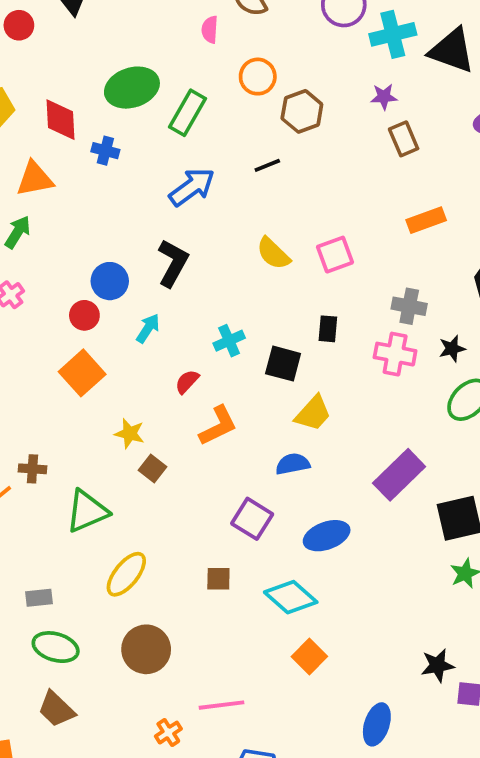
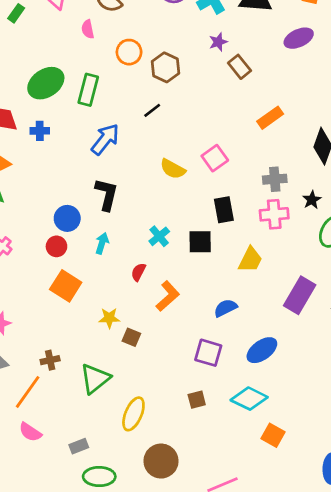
black rectangle: (328, 329) -> (224, 210), size x1.4
yellow trapezoid: (313, 413) -> (250, 260), moved

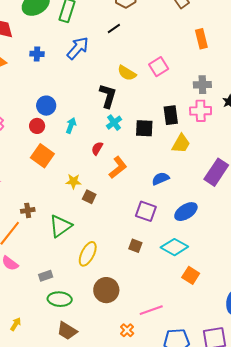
orange rectangle: (270, 118) -> (201, 39), turned -72
blue cross: (40, 131) -> (37, 54), moved
black L-shape: (107, 194) -> (108, 96), moved
black rectangle: (224, 210) -> (171, 115), moved
brown square: (197, 400) -> (135, 246), turned 32

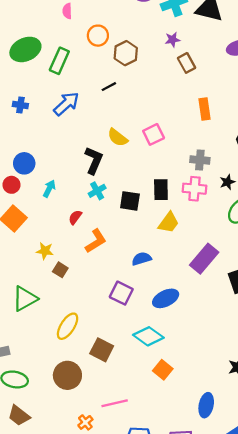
brown square: (135, 246) -> (102, 350), moved, size x1.5
yellow ellipse: (88, 254) -> (68, 326), moved

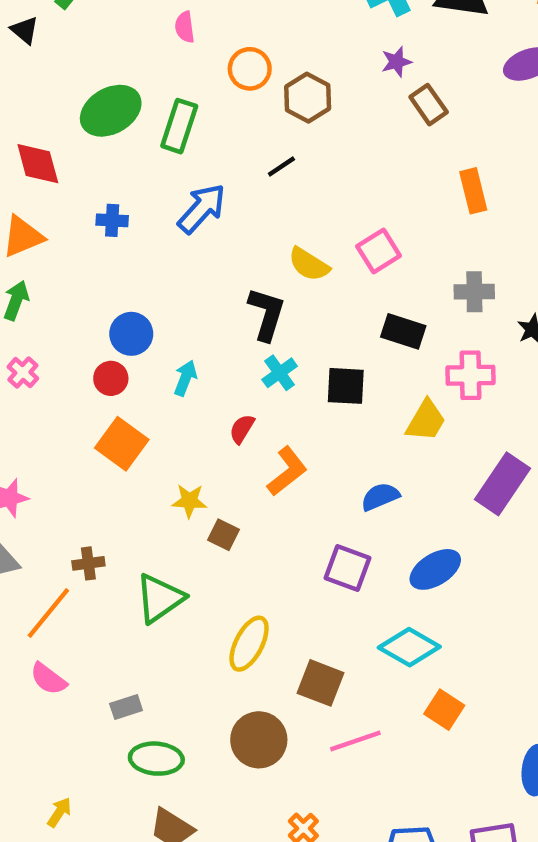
pink cross: (194, 189) -> (470, 375), moved
black rectangle: (161, 190) -> (403, 331), moved, turned -65
pink line: (115, 403) -> (355, 741), moved

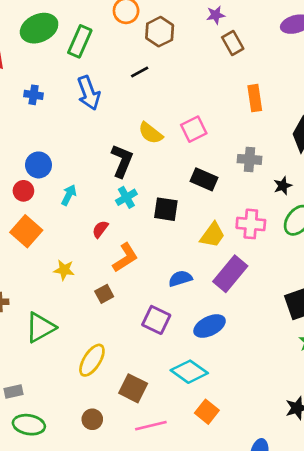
blue arrow: (202, 209) -> (89, 93), turned 112
pink cross: (470, 375) -> (251, 224), moved
purple rectangle: (503, 484) -> (230, 274), moved
brown square: (223, 535) -> (104, 294), moved, turned 30
brown circle: (259, 740) -> (92, 419), size x0.6

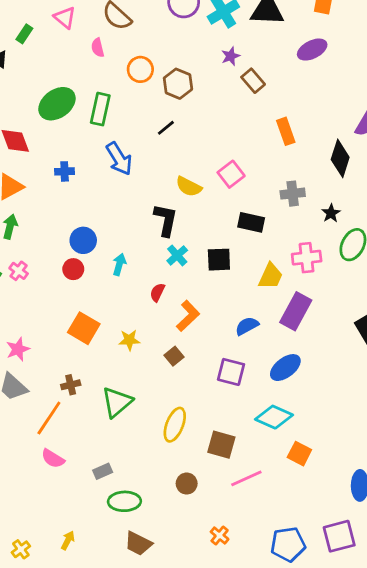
orange square: (26, 231) -> (84, 328), moved

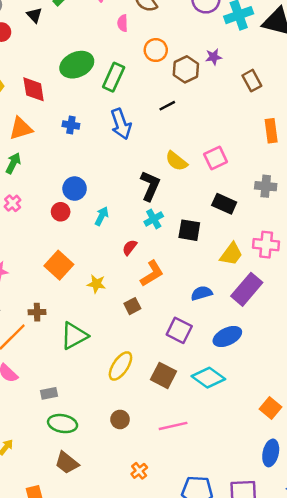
purple star: (231, 56) -> (214, 57), moved
brown square: (221, 445) -> (164, 375), moved
orange square: (299, 454) -> (271, 408), moved

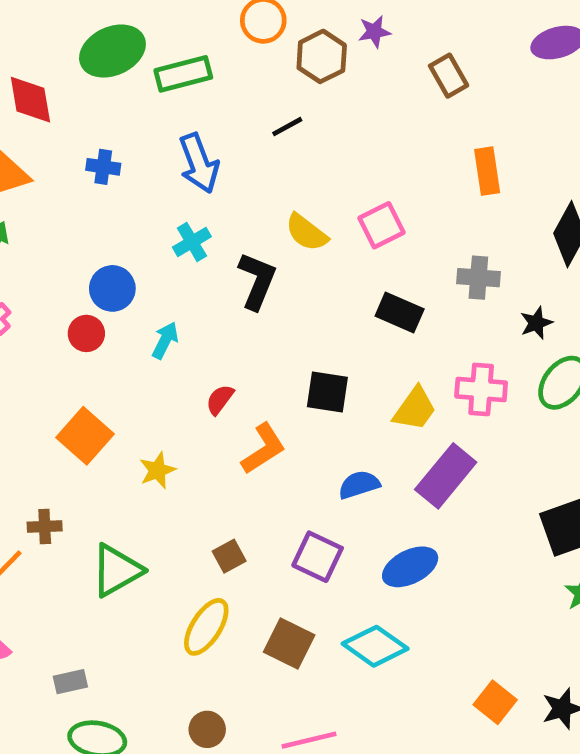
green rectangle: (114, 77) -> (183, 74), turned 52
cyan cross: (154, 219) -> (192, 242), moved
black square: (189, 230) -> (327, 392), moved
yellow star: (96, 284) -> (157, 470), turned -30
brown square: (132, 306) -> (229, 556), moved

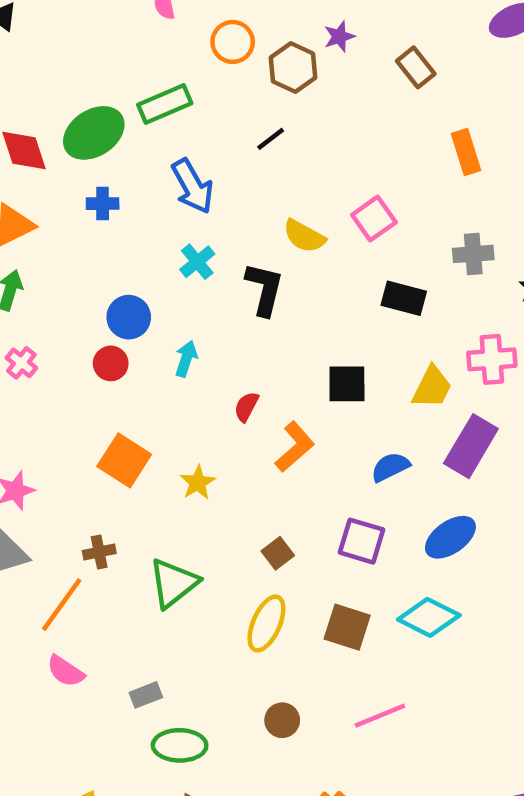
green ellipse: (112, 51) -> (94, 133), moved

